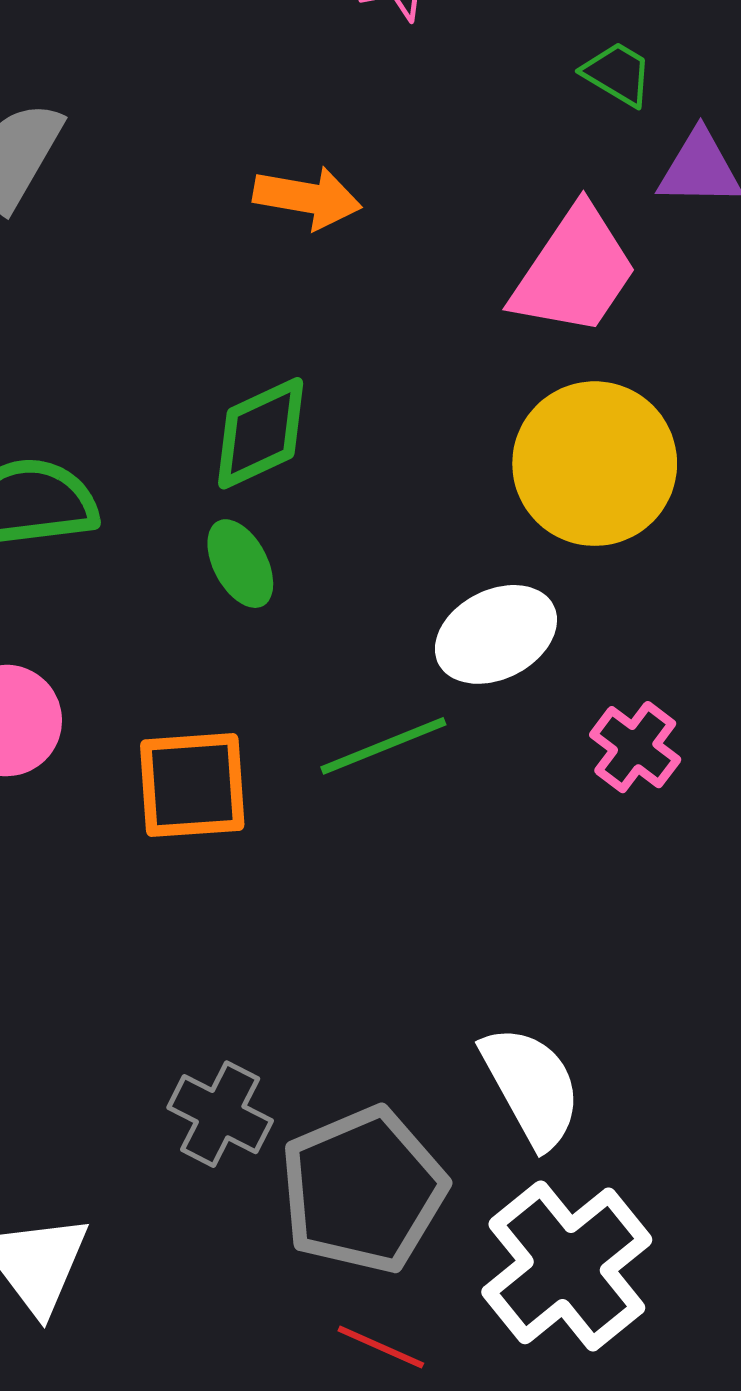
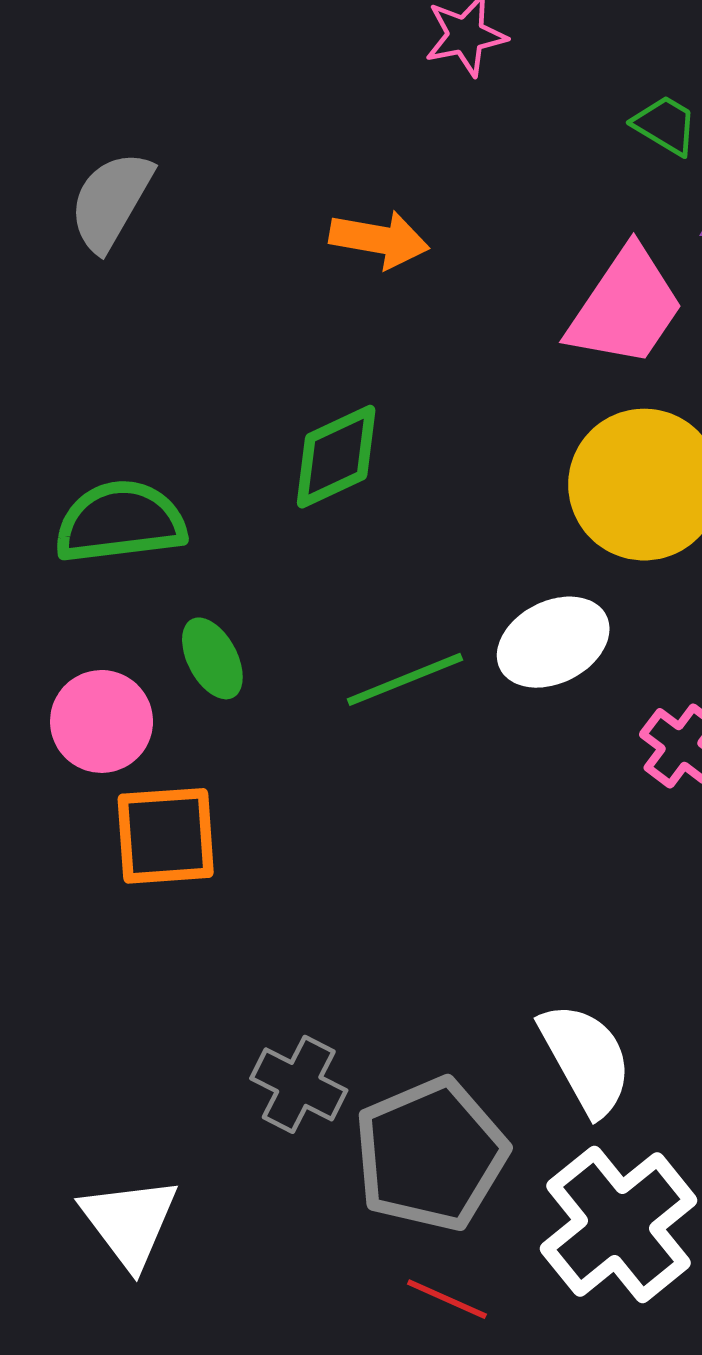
green ellipse: (240, 564) -> (212, 658), moved
green line: (383, 746) -> (405, 679), moved
orange square: (192, 785) -> (166, 836), moved

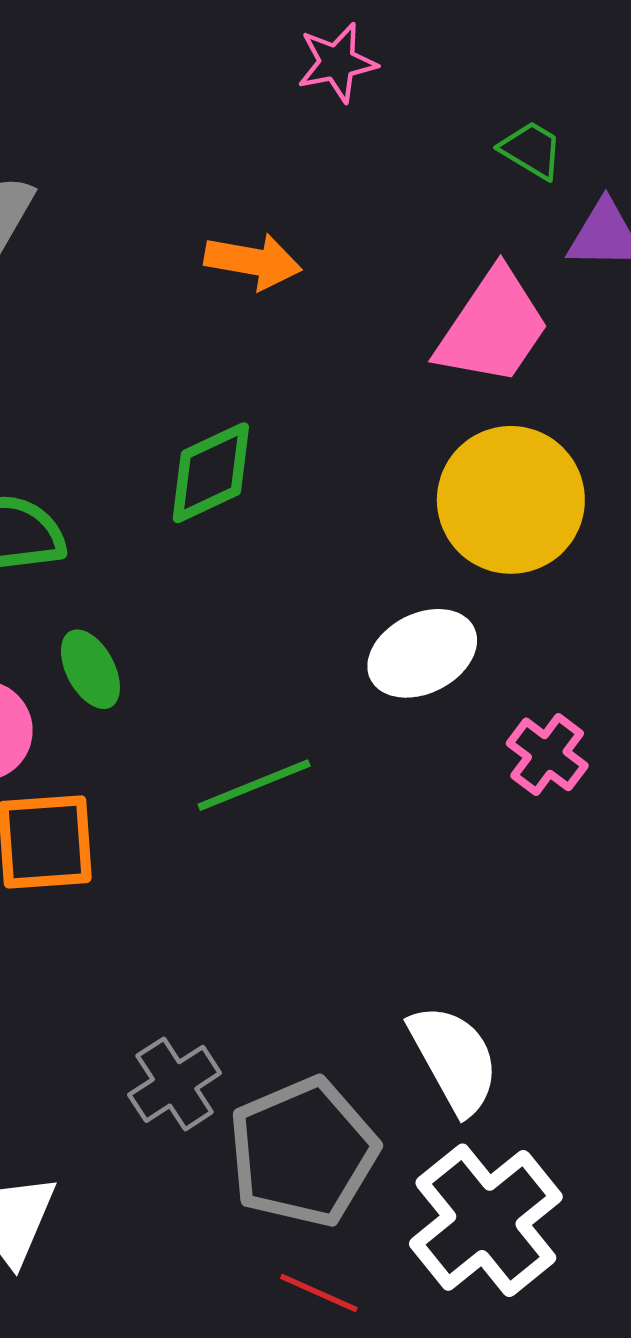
green line: (405, 679) -> (254, 785), moved
gray cross: (299, 1084) -> (175, 1084), turned 30

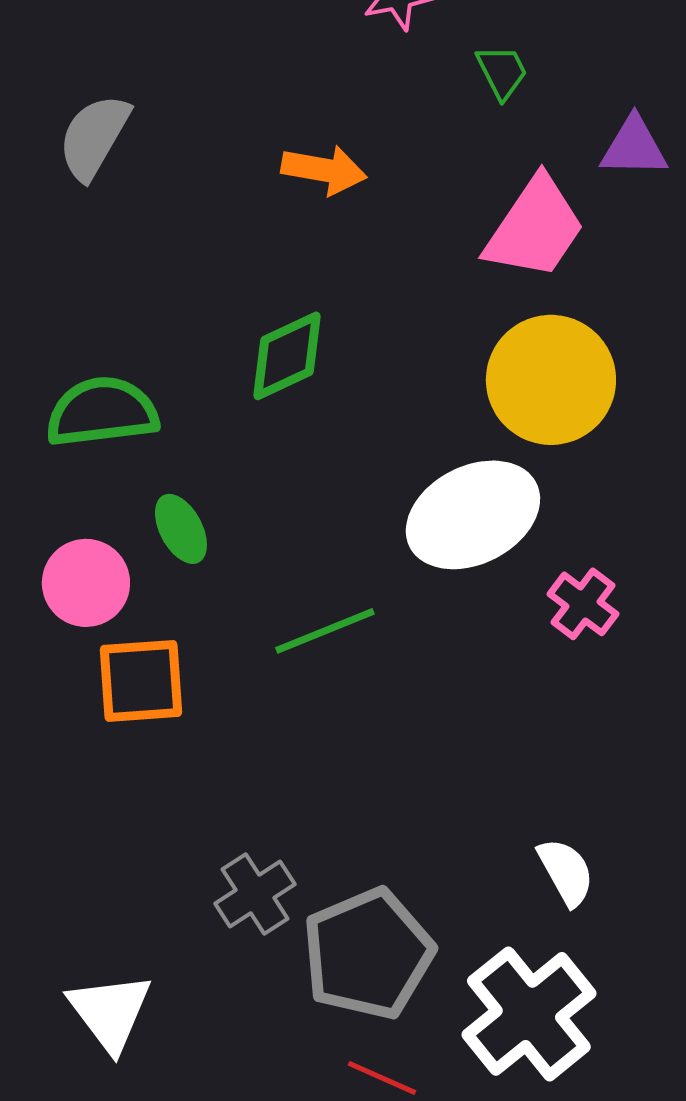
green trapezoid: (531, 150) -> (502, 72), moved, turned 32
white ellipse: (422, 653) -> (473, 515), size x1.4
white semicircle: (454, 1059) -> (566, 872), moved, size x0.7

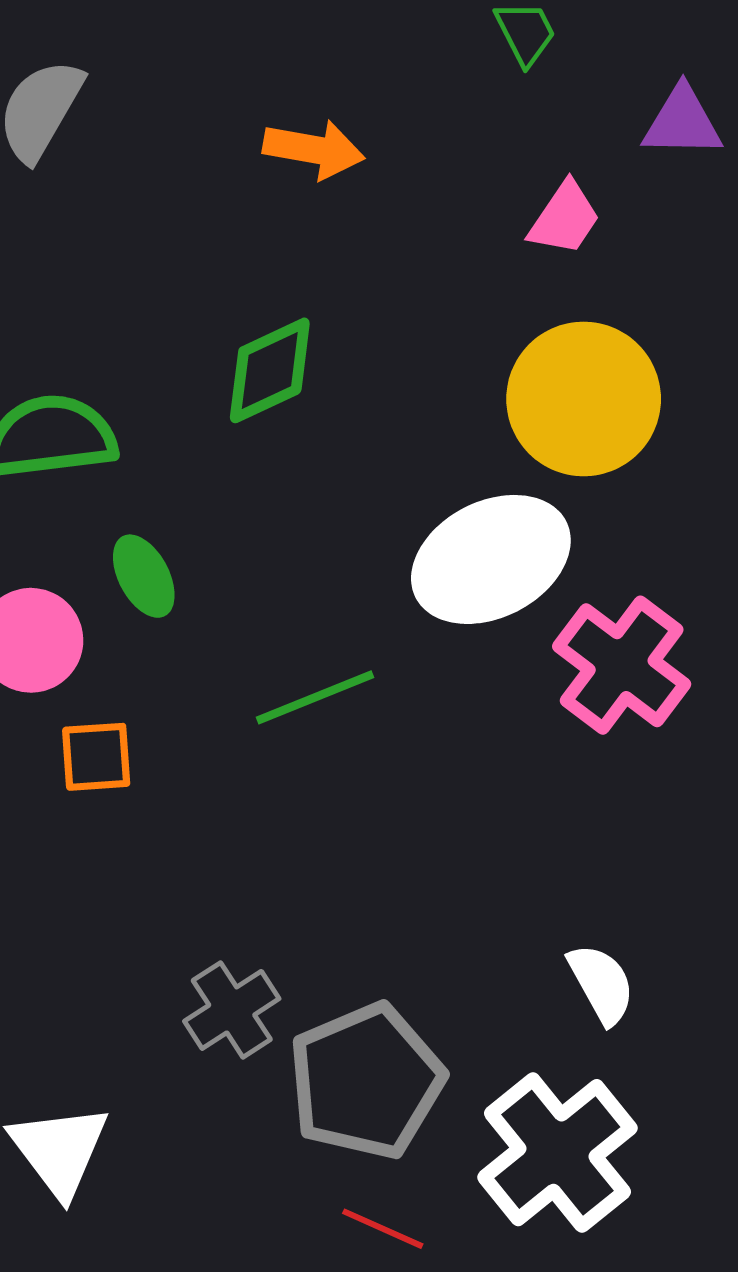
pink trapezoid: (535, 228) -> (565, 218), size x0.6
pink cross: (583, 604) -> (622, 665), size x1.6
orange square: (141, 681) -> (96, 757), size x0.7

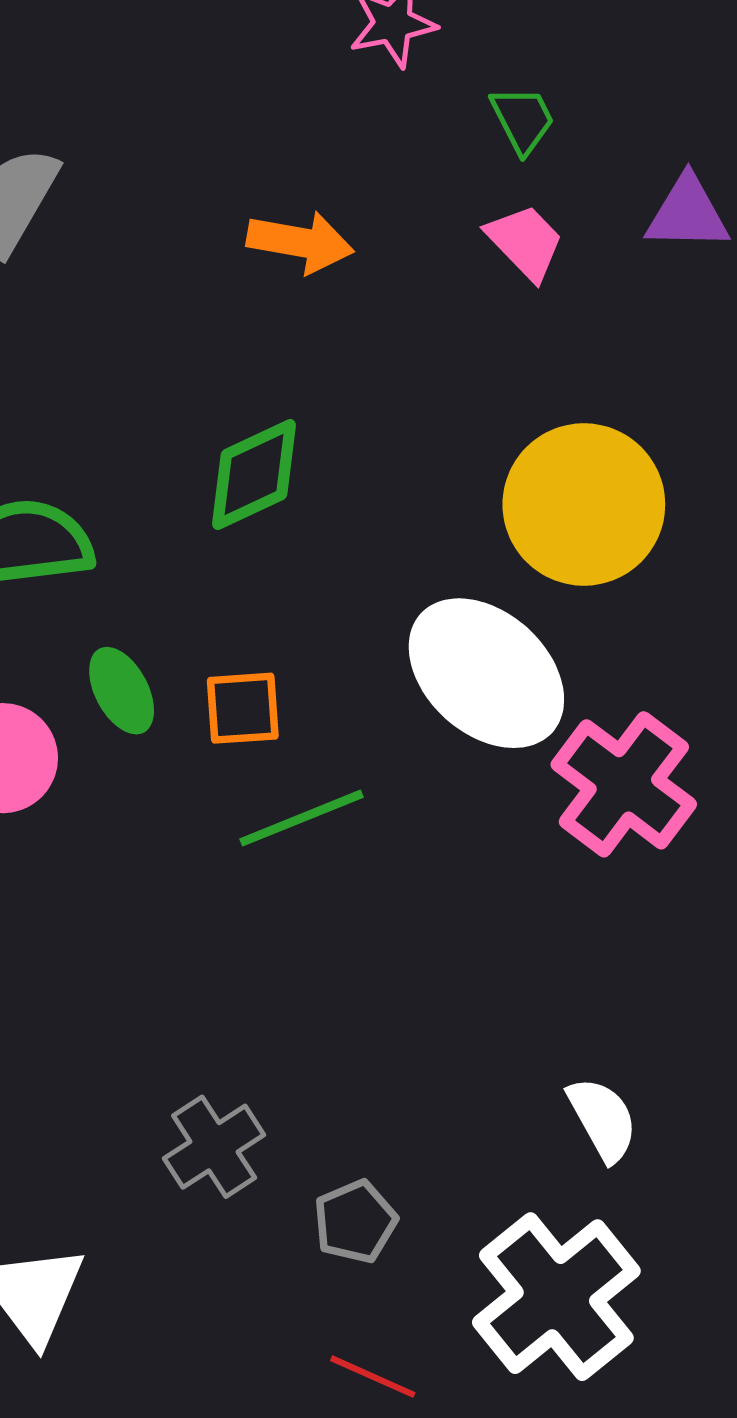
pink trapezoid: (565, 218) -> (525, 242), moved, turned -78
white ellipse: (491, 559) -> (486, 673), turned 69
orange square: (96, 757) -> (243, 708), moved
gray pentagon: (366, 1081) -> (355, 1222), size x0.5

